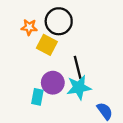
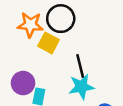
orange star: (29, 27) -> (30, 25), size x1.5
purple circle: (53, 83) -> (23, 83), moved

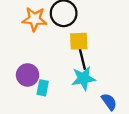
yellow square: (49, 43) -> (79, 41), moved, turned -30

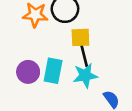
cyan rectangle: (43, 88) -> (53, 71), moved, size x1.5

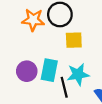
black line: (84, 55) -> (64, 87), moved

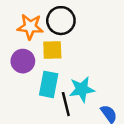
yellow square: (74, 40) -> (52, 50), moved
purple circle: (27, 71) -> (23, 61), moved

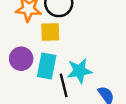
purple circle: (23, 61) -> (21, 59), moved

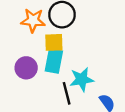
cyan rectangle: (47, 66) -> (54, 61), moved

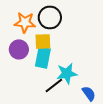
purple circle: (26, 68) -> (19, 49), moved
black line: (67, 93) -> (54, 85), turned 66

